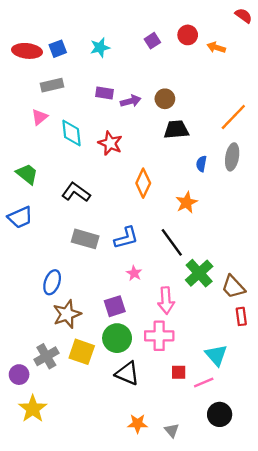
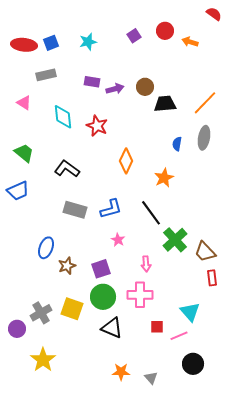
pink triangle: (40, 117) -> (24, 103), moved, turned -49
black trapezoid: (176, 130) -> (165, 104), moved
pink arrow: (166, 300) -> (146, 264), size x0.7
brown star: (67, 314) -> (67, 266), moved, size x0.7
yellow star: (33, 409) -> (43, 360), moved

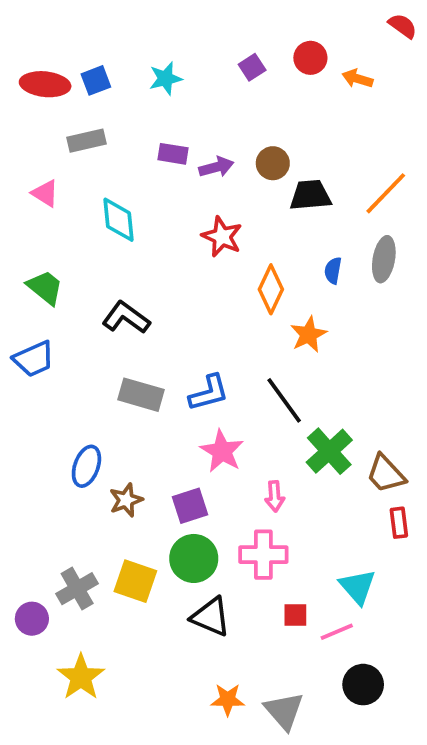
red star: (97, 126) -> (222, 237), moved
orange diamond: (126, 161) -> (271, 289), moved
pink star: (118, 240) -> (222, 451), size x1.6
gray triangle: (151, 378) -> (284, 711), size x1.6

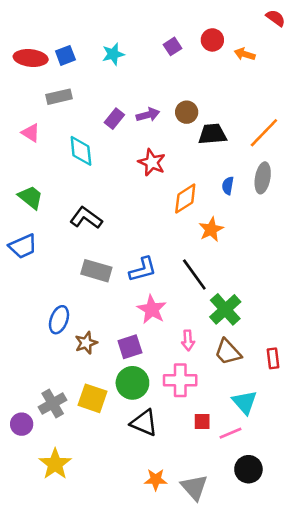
purple rectangle: (173, 154) -> (114, 119), moved, turned -60
orange diamond: (271, 289) -> (185, 199), turned 32
brown trapezoid: (386, 474) -> (228, 352), moved

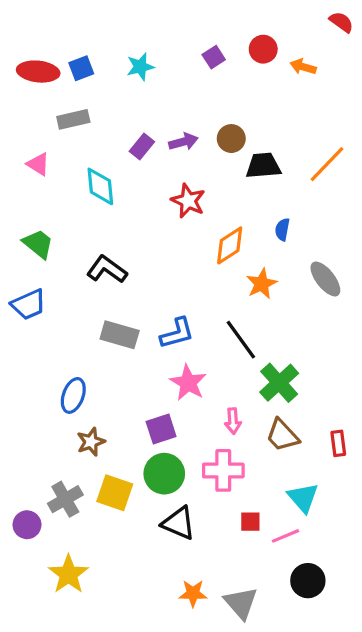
gray ellipse: (263, 178) -> (325, 279), moved, turned -48
brown star: (86, 343) -> (91, 442), moved

